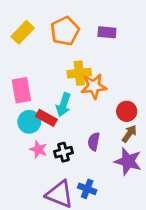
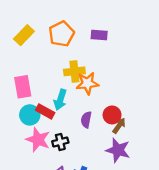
red circle: (127, 111) -> (112, 115), moved
purple semicircle: (94, 142) -> (86, 120), moved
pink star: (38, 149) -> (38, 140), size x1.5

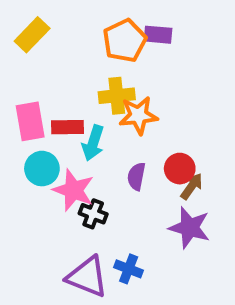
orange pentagon: (62, 34) -> (125, 41), moved
red rectangle: (45, 111) -> (68, 127), moved, turned -30
pink star: (38, 140) -> (73, 190), moved
black cross: (60, 142) -> (93, 214), turned 35

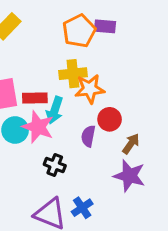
red circle: (180, 169) -> (110, 119), moved
pink star: (73, 190) -> (38, 127), moved
blue cross: (129, 269) -> (82, 208), turned 35

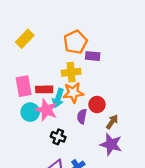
purple rectangle: (105, 26) -> (93, 56), moved
orange star: (90, 89) -> (73, 93), moved

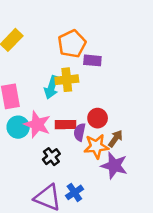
red rectangle: (44, 89) -> (65, 125), moved
orange star: (73, 93) -> (96, 146), moved
cyan arrow: (58, 98) -> (51, 87), moved
black cross: (58, 137) -> (51, 157), turned 32

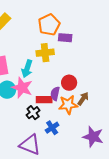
cyan arrow: (51, 87) -> (27, 69), moved
red rectangle: (65, 125) -> (44, 100), moved
purple star: (114, 166) -> (93, 137), moved
blue cross: (74, 192) -> (52, 128), moved

